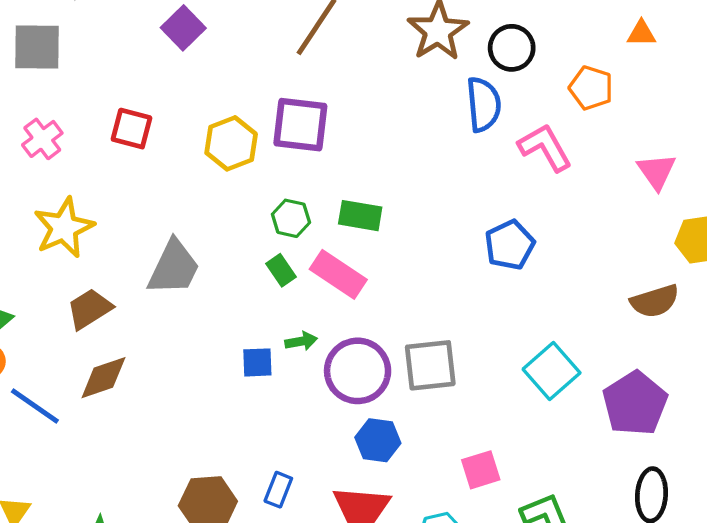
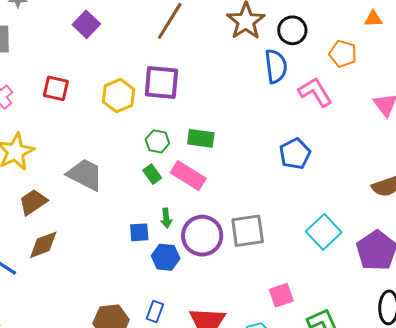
gray trapezoid: (174, 268) -> (85, 175), turned -87
green arrow: (301, 341) -> (166, 218), turned 96
blue hexagon: (378, 440) -> (166, 257), moved

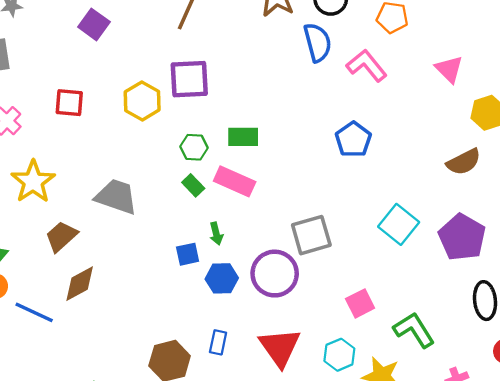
purple circle: (202, 236) -> (275, 274), moved

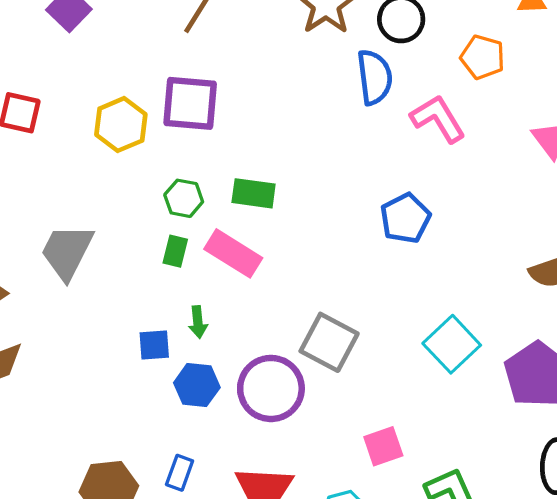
green rectangle: (193, 185) -> (175, 251), turned 50
gray trapezoid: (116, 197) -> (67, 252), turned -90
gray square: (311, 235) -> (329, 342), turned 36

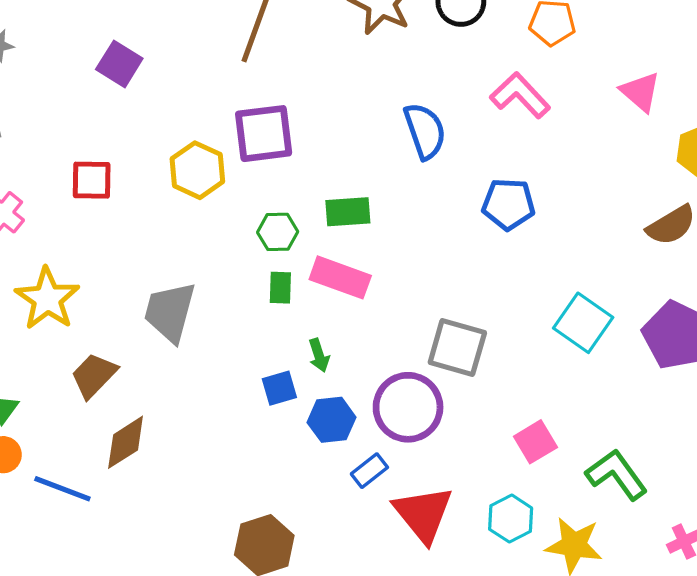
blue semicircle: (375, 77) -> (425, 131), moved
blue pentagon: (405, 218) -> (508, 204), turned -30
blue rectangle: (180, 473) -> (369, 471), moved, turned 44

